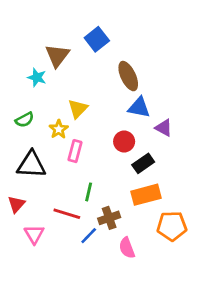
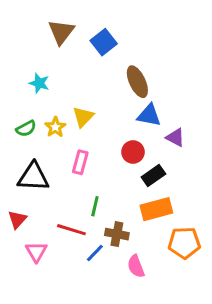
brown triangle: (57, 56) -> (61, 32), moved
yellow star: (59, 129) -> (55, 127), moved
brown cross: (109, 218) -> (117, 234), turned 30

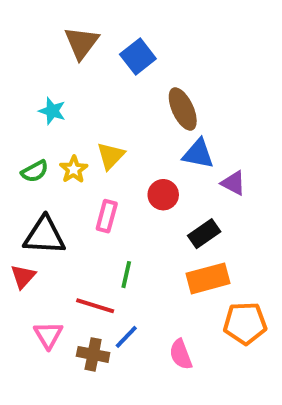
red circle: (133, 152) -> (163, 195), moved
red triangle: (17, 219) -> (23, 277), moved
brown cross: (117, 234) -> (93, 354), moved

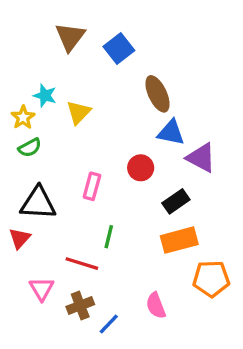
yellow triangle: (111, 156) -> (79, 112), moved
yellow star: (74, 169) -> (23, 117), moved
purple triangle: (233, 183) -> (201, 158), size x1.4
blue line: (126, 337) -> (109, 324), moved
brown cross: (93, 354) -> (80, 306), turned -32

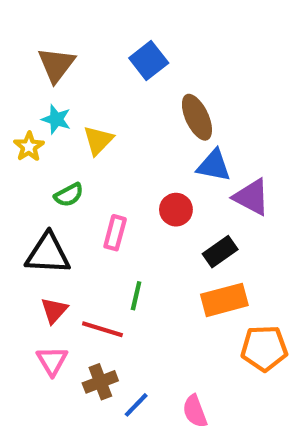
brown triangle: (70, 37) -> (56, 65), moved
green semicircle: (30, 148) -> (69, 195), moved
red triangle: (20, 238) -> (54, 310), moved
pink semicircle: (156, 306) -> (195, 411), moved

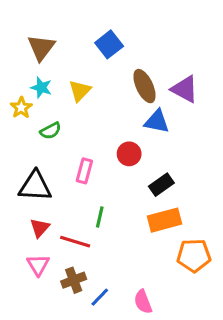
yellow triangle: (98, 140) -> (80, 91), moved
green semicircle: (69, 195) -> (51, 131), moved
purple triangle: (252, 197) -> (185, 89), moved

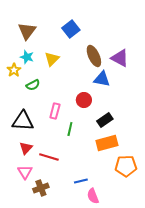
green line: (100, 217) -> (70, 129), moved
brown cross: (74, 280) -> (41, 188), moved
blue line: (100, 297) -> (81, 181), moved, turned 32

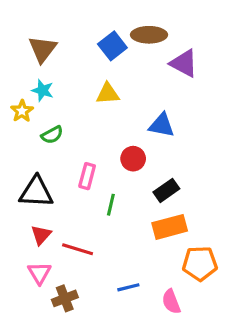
brown ellipse: (94, 56) -> (149, 35), moved, turned -65
purple triangle: (120, 58) -> (184, 63), moved
yellow triangle: (52, 59) -> (108, 94), moved, turned 42
pink semicircle: (93, 196) -> (171, 302), moved

